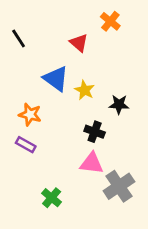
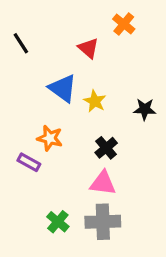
black star: (119, 104) -> (145, 109), moved
orange star: (30, 114) -> (50, 138), moved
black cross: (95, 132) -> (106, 148), turned 30
gray cross: (119, 186) -> (103, 222), moved, turned 32

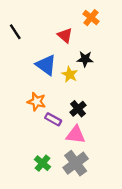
black star: (145, 109) -> (85, 59), moved
purple rectangle: (29, 162) -> (53, 119), moved
gray cross: (103, 222) -> (76, 163), turned -35

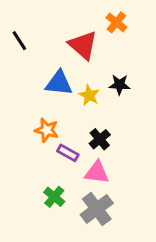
red triangle: (65, 35) -> (83, 45), size x1.5
black star: (85, 59) -> (119, 85), moved
blue triangle: (46, 65) -> (59, 83), turned -30
green cross: (42, 163) -> (54, 197), moved

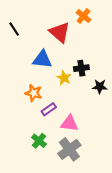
black star: (119, 85) -> (100, 86), moved
yellow star: (89, 95) -> (64, 78), moved
black cross: (100, 139) -> (81, 68), moved, turned 32
purple rectangle: (68, 153) -> (49, 109), turned -64

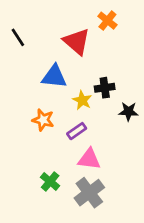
purple rectangle: (49, 109) -> (77, 131), moved

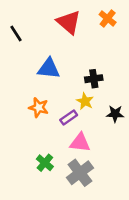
orange cross: (107, 21) -> (108, 18), moved
red triangle: (77, 42) -> (69, 22), moved
yellow star: (82, 100) -> (85, 101), moved
black star: (128, 112) -> (115, 114), moved

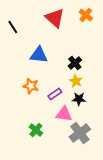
black cross: (94, 79) -> (75, 63), turned -32
yellow star: (85, 101) -> (76, 81), moved
black star: (115, 114) -> (79, 99), moved
gray cross: (80, 173) -> (80, 133), moved

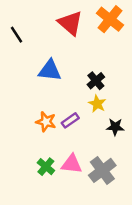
orange cross: (86, 15) -> (110, 19), size x1.5
orange star: (31, 86) -> (46, 122), moved
black star: (79, 99) -> (115, 127), moved
pink triangle: (64, 114) -> (72, 164), moved

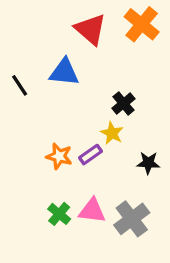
black line: (16, 35) -> (20, 85), moved
blue triangle: (50, 70) -> (64, 72), moved
yellow star: (97, 104) -> (112, 133), moved

